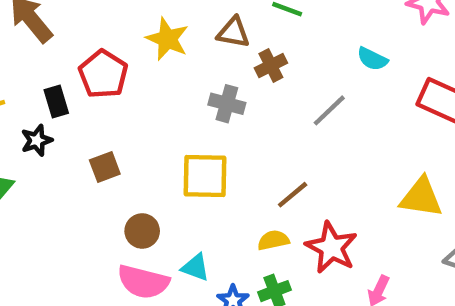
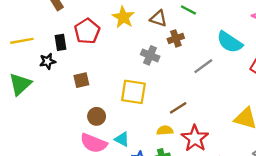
cyan semicircle: (372, 59) -> (230, 42), size x1.6

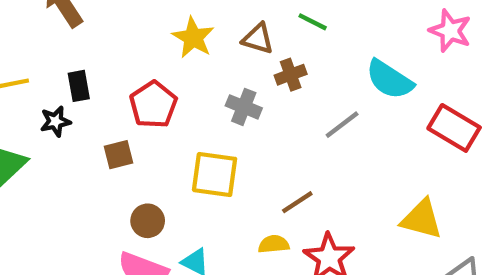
red pentagon: (87, 31) -> (153, 105), moved

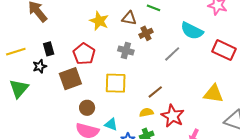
brown square: (119, 155) -> (70, 79), size x1.6

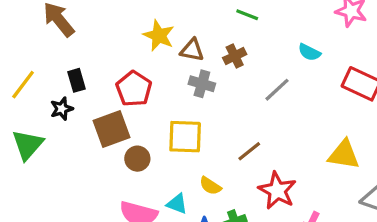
brown triangle: (129, 18) -> (192, 50), moved
cyan semicircle: (192, 31) -> (309, 52), size x0.6
yellow line: (16, 52) -> (23, 85), turned -36
brown circle: (87, 108) -> (137, 159), moved
yellow semicircle: (146, 112) -> (210, 186), moved, turned -136

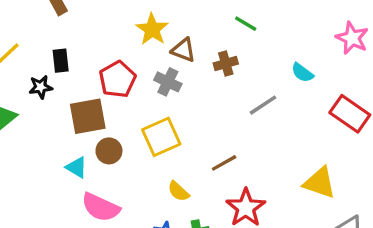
gray cross: (202, 84) -> (168, 82), moved
yellow square: (185, 137) -> (161, 137), turned -36
cyan triangle: (177, 204) -> (77, 167), moved

